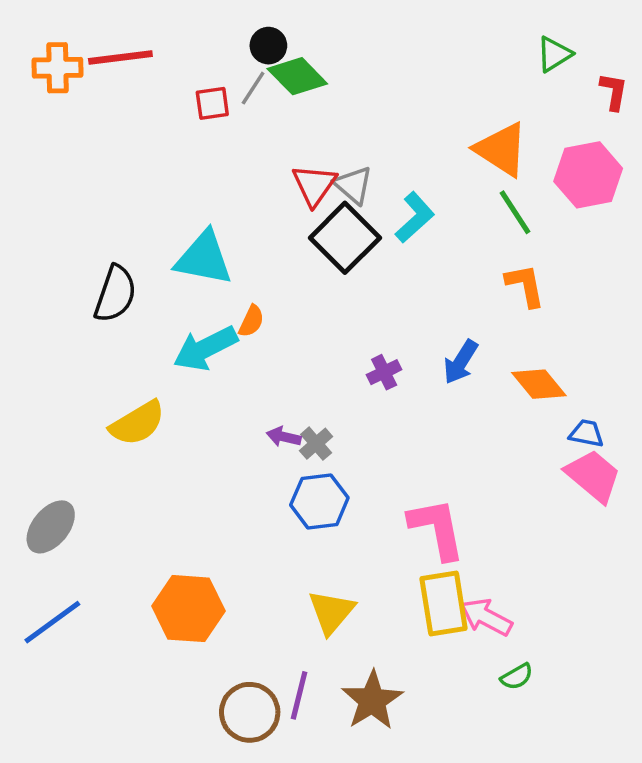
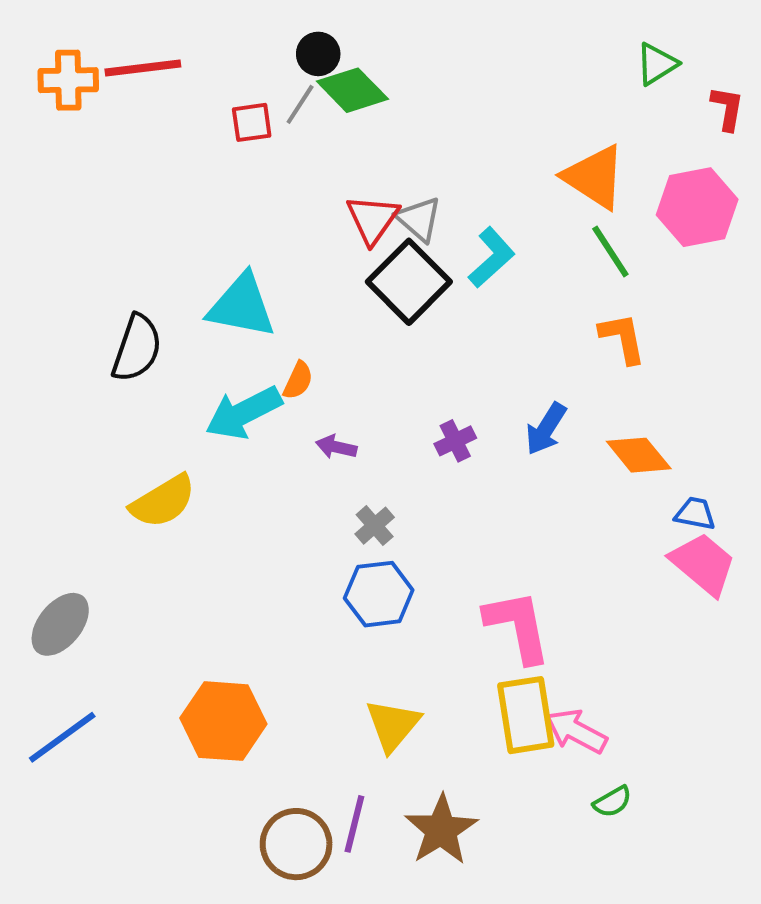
purple arrow: (284, 437) -> (336, 447), moved

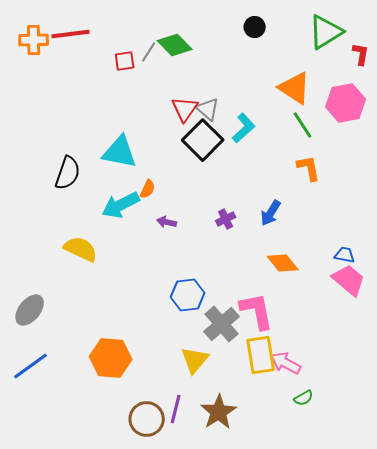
black circle: (318, 54) -> (255, 27), moved
green triangle: (657, 64) -> (326, 32), size x1.6
orange diamond: (639, 455) -> (283, 263), moved
yellow semicircle: (163, 501) -> (81, 249), turned -124
gray cross: (375, 526) -> (222, 324), moved, size x1.8

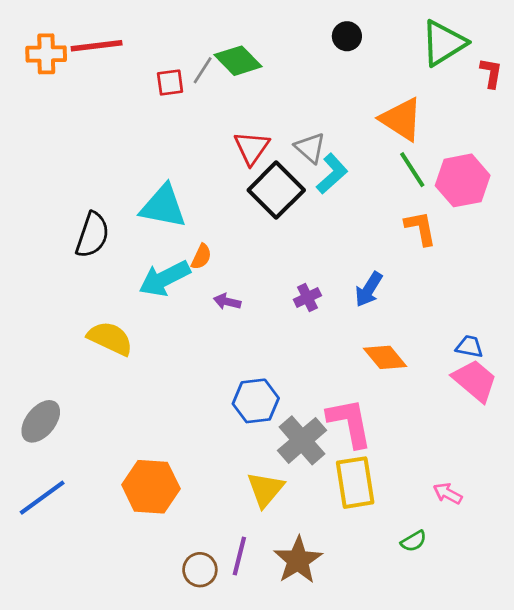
pink hexagon: (346, 103) -> (463, 180), moved
gray triangle: (208, 109) -> (310, 148), moved
pink arrow: (286, 363) -> (448, 493), moved, size x0.7
brown circle: (147, 419) -> (200, 570), size x0.7

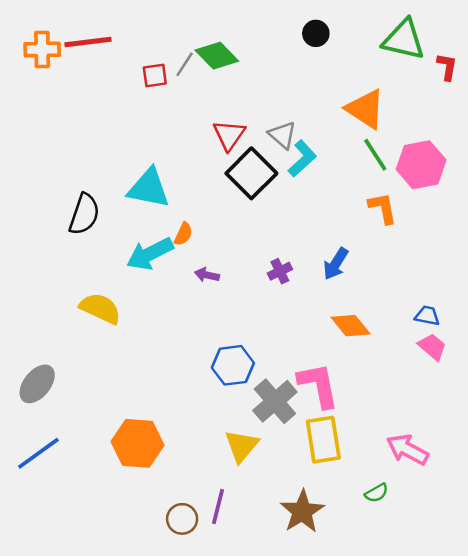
green triangle: (444, 43) -> (404, 40), turned 45
pink trapezoid: (475, 381) -> (432, 347), size x0.7
pink arrow: (448, 493) -> (408, 450), size x1.6
brown star: (298, 560) -> (302, 511), moved

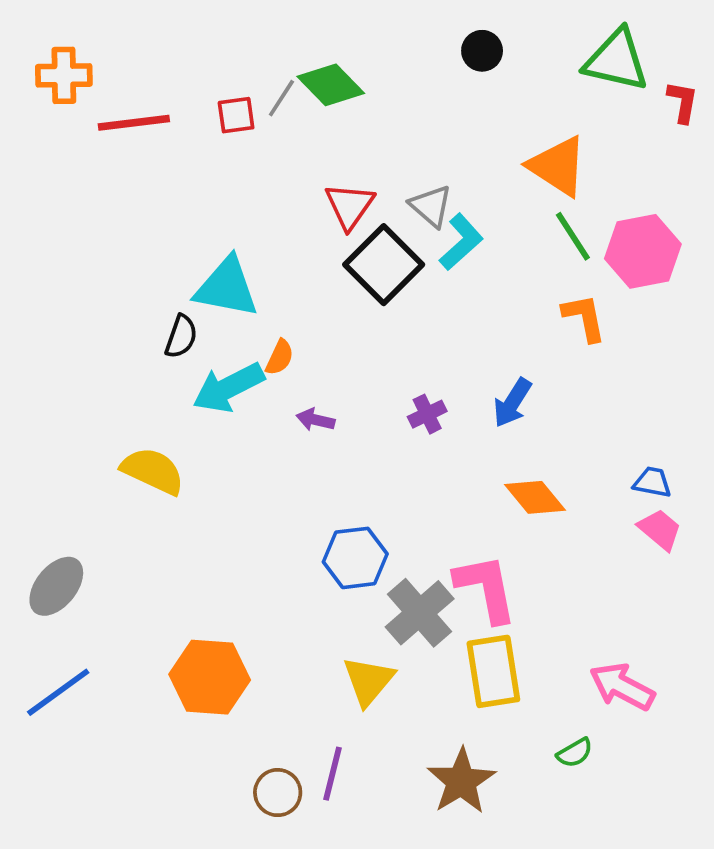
red line: (88, 42) -> (134, 123), moved
black semicircle: (84, 214) -> (181, 337), moved, size x0.7

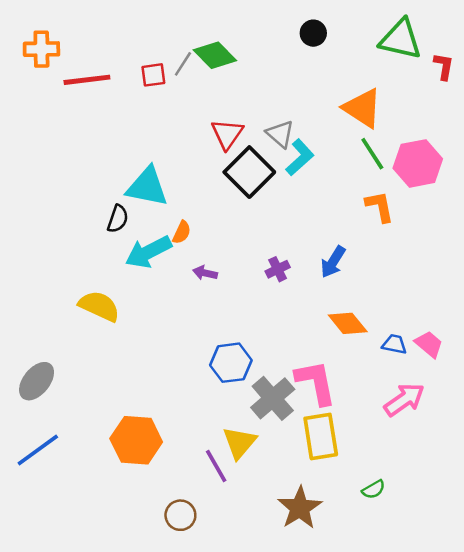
blue trapezoid: (652, 482) -> (394, 344), moved
pink arrow: (622, 687) -> (404, 400), moved, turned 117
purple line: (333, 774) -> (216, 466), moved, turned -44

